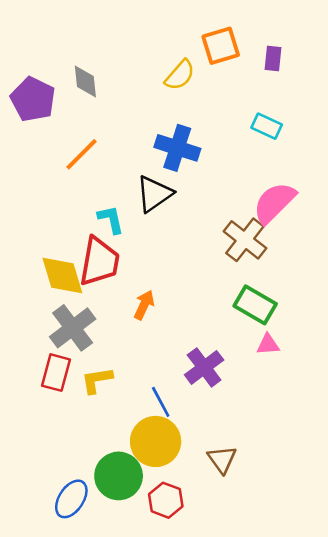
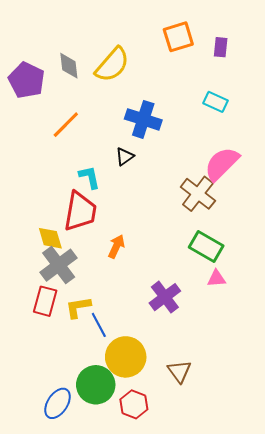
yellow semicircle: (180, 75) -> (112, 65), moved, size x1.4
black triangle: (154, 194) -> (125, 157), size x0.6
yellow diamond: (62, 276) -> (50, 238), moved, size x0.7
blue line: (161, 402) -> (99, 325), moved

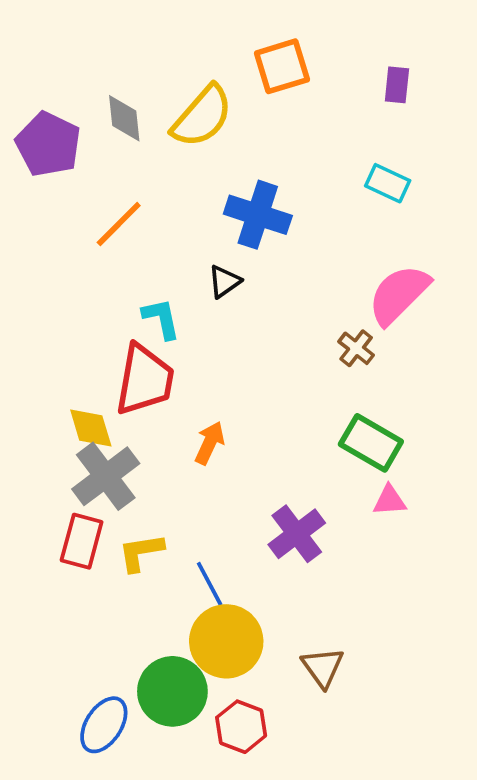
orange square: (178, 37) -> (282, 66), moved
brown cross: (198, 194) -> (356, 348), size x0.6
blue line: (99, 325) -> (210, 584), moved

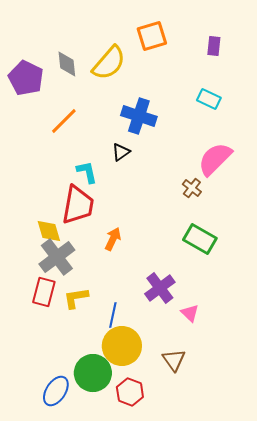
pink triangle: (389, 500) -> (190, 313), moved, turned 48
blue line: (210, 584) -> (113, 315), turned 40

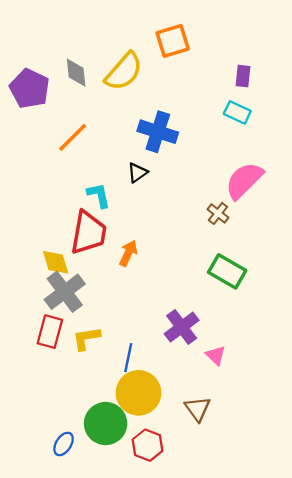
purple rectangle: (214, 46) -> (243, 76), moved
orange arrow: (113, 239) -> (128, 253), moved
blue ellipse: (56, 391) -> (64, 444), size x0.7

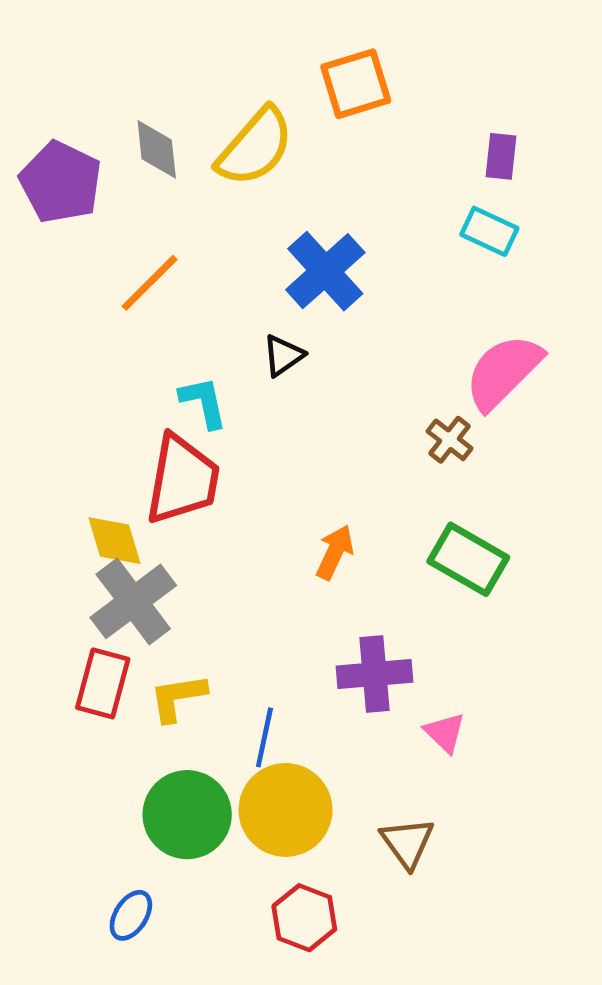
blue cross: (158, 132) -> (325, 271), turned 30
orange arrow: (128, 253) -> (335, 552), moved
purple cross: (182, 327) -> (375, 674), turned 32
green circle: (106, 424) -> (187, 815), moved

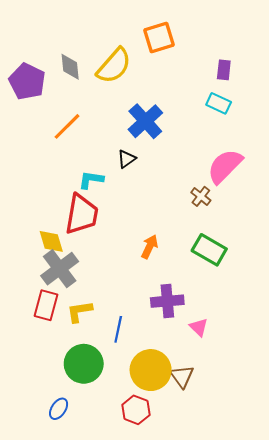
cyan L-shape: (204, 402) -> (91, 180), turned -70
yellow circle: (286, 810) -> (151, 370), moved

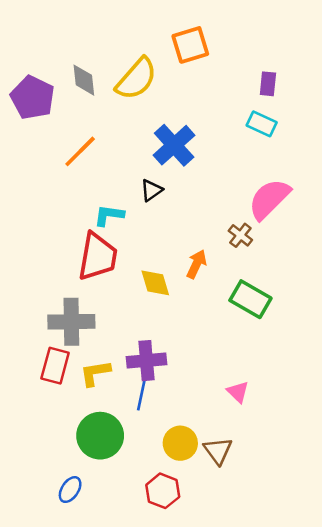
yellow diamond: (51, 241) -> (155, 283), moved
orange arrow: (150, 247) -> (197, 264), moved
gray cross: (60, 269) -> (71, 322), turned 36
purple cross: (167, 301) -> (146, 361), moved
yellow circle: (151, 370) -> (180, 443), size x0.7

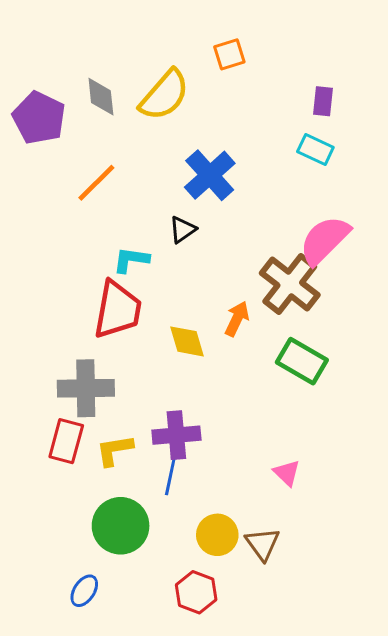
orange square: (190, 45) -> (229, 54), size x0.7
brown cross: (240, 235) -> (290, 284), size x2.0

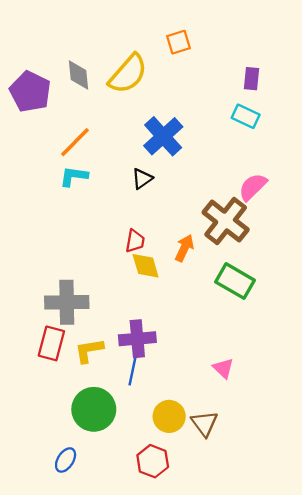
pink semicircle: (325, 240) -> (253, 187), size x0.7
cyan L-shape: (131, 260) -> (74, 176), moved
red trapezoid: (118, 310) -> (135, 241), moved, size x0.5

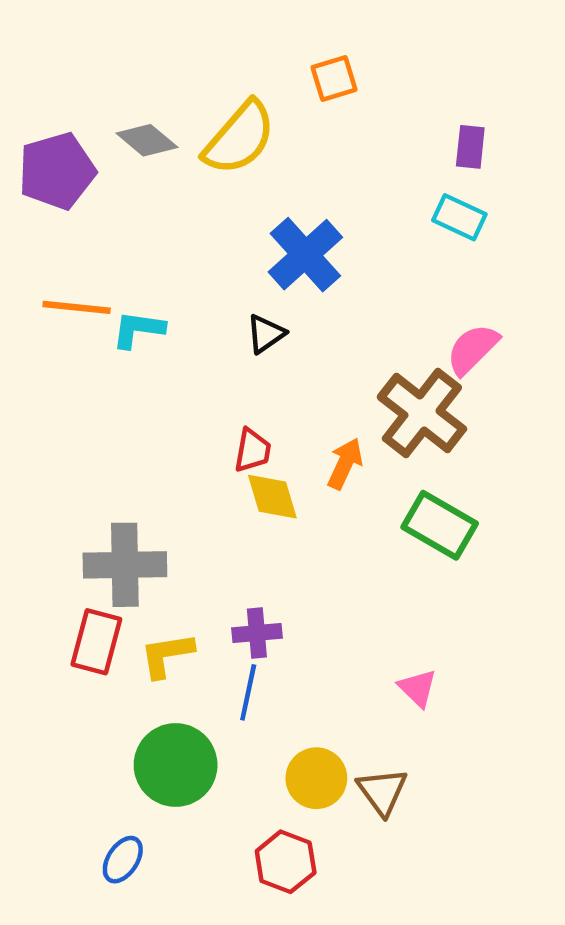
gray diamond: (78, 75) -> (147, 140), turned -44
purple pentagon: (30, 92) -> (57, 171), turned 30
orange line: (75, 142) -> (77, 307), moved, turned 51
purple cross: (137, 339) -> (257, 633), size x0.7

